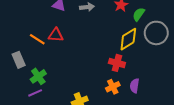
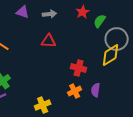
red triangle: (56, 35) -> (49, 41), moved
yellow diamond: (128, 39) -> (111, 55), moved

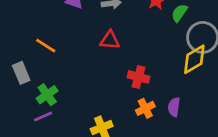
red cross: (79, 68) -> (139, 77), moved

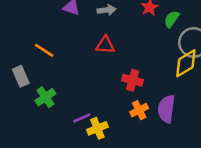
purple semicircle: (174, 107) -> (166, 109), size x1.5
purple line: (43, 117) -> (82, 118), moved

